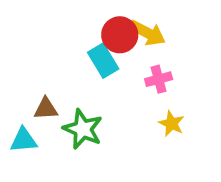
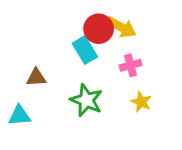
brown triangle: (46, 109) -> (36, 77), moved
green star: (83, 129) -> (86, 100), moved

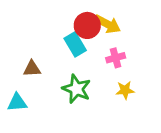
yellow star: (141, 102) -> (125, 90), turned -30

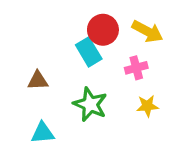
yellow arrow: (107, 24) -> (147, 31), moved
cyan triangle: (17, 102) -> (43, 133), moved

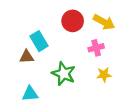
cyan rectangle: (89, 52) -> (39, 41), moved

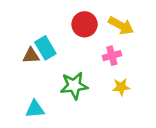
brown triangle: (27, 57) -> (31, 56), moved
green star: (64, 74) -> (74, 86), turned -30

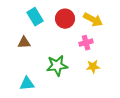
cyan rectangle: (45, 48) -> (35, 17), moved

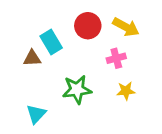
cyan rectangle: (35, 17) -> (51, 42), moved
cyan triangle: (27, 84) -> (36, 114), turned -42

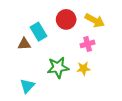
yellow star: (126, 91) -> (83, 68), moved

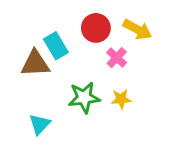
brown triangle: (24, 44) -> (35, 64), size x1.5
pink cross: (88, 44) -> (117, 58), moved, turned -32

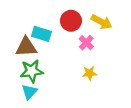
cyan rectangle: (56, 46) -> (41, 34), turned -42
green star: (84, 98) -> (32, 71), moved

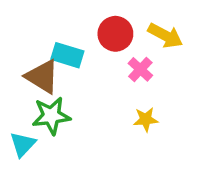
brown triangle: (26, 47) -> (42, 77), turned 35
cyan triangle: (29, 92) -> (23, 144), moved

